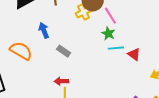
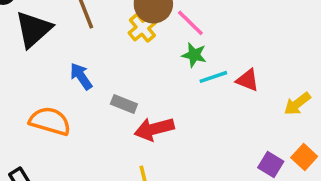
red arrow: (61, 81) -> (154, 129), moved, size x1.5

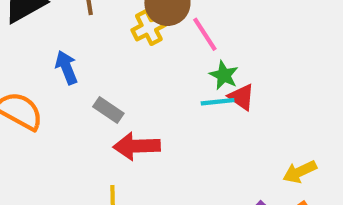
green star: (194, 55) -> (224, 75), moved
red triangle: (248, 80) -> (242, 97), moved
yellow arrow: (297, 104) -> (300, 172), moved

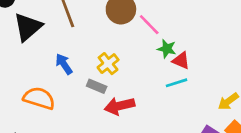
yellow cross: (149, 27) -> (108, 64), moved
cyan line: (218, 102) -> (176, 83), moved

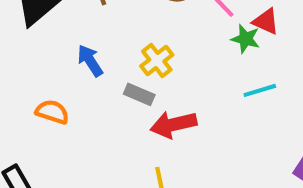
red triangle: (181, 61) -> (266, 22), moved
orange semicircle: (39, 98) -> (52, 112), size x0.7

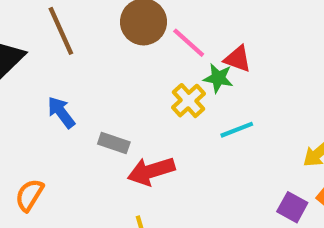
yellow cross: (157, 61) -> (188, 101), moved
orange semicircle: (52, 112) -> (29, 195), moved, turned -72

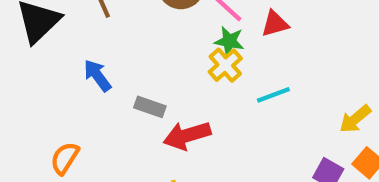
red triangle: (238, 59) -> (275, 24), turned -36
green star: (218, 78) -> (229, 41), moved

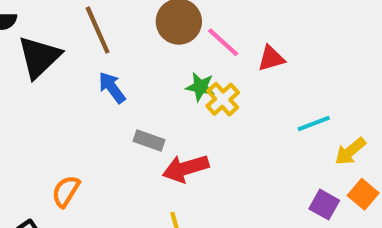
green star: (229, 41) -> (200, 87), moved
blue arrow: (97, 75) -> (112, 87), moved
cyan line: (273, 95) -> (314, 124), moved

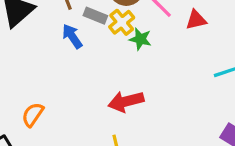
yellow cross: (223, 99) -> (122, 22), moved
gray rectangle: (149, 141) -> (95, 16), moved

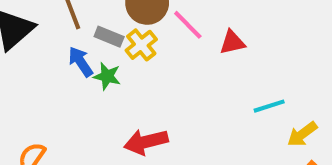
green star: (140, 39) -> (107, 76), moved

